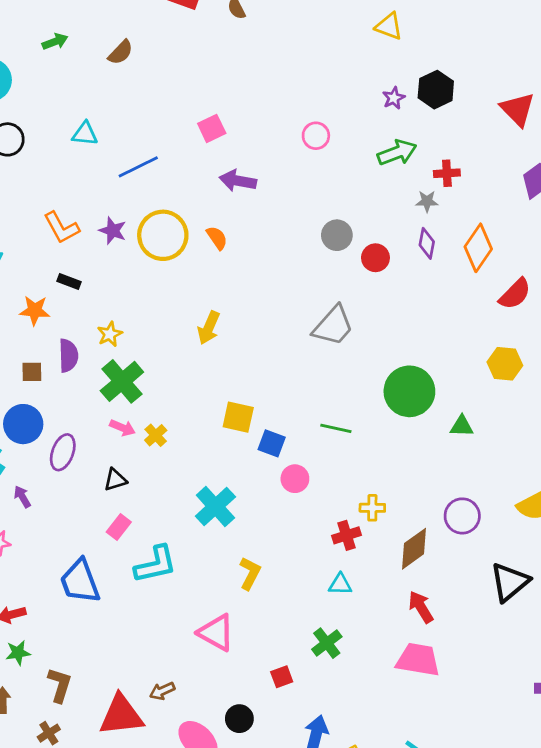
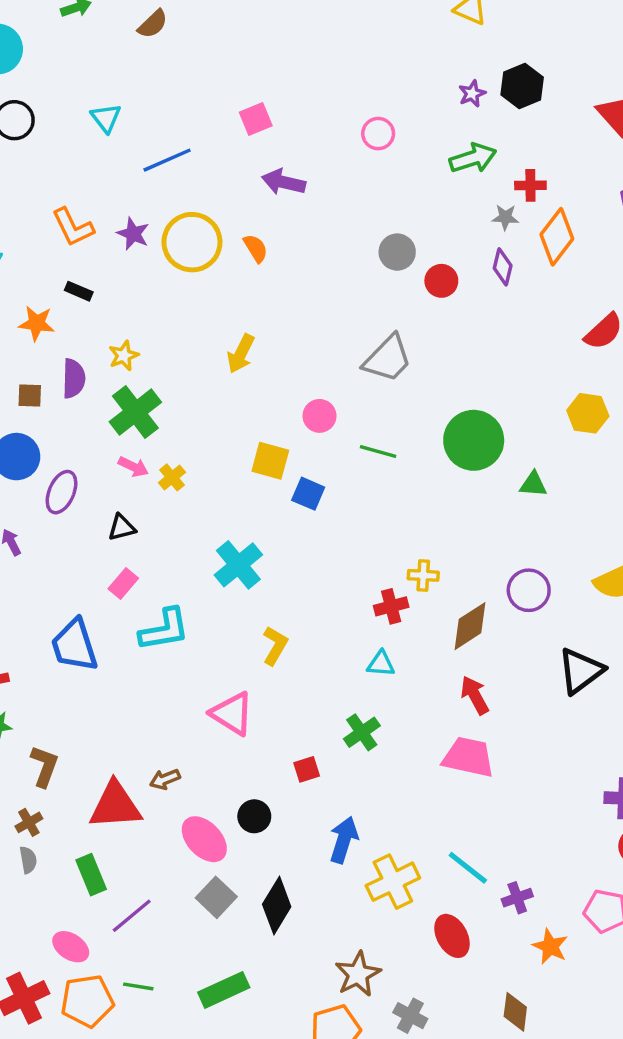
cyan triangle: (85, 134) -> (106, 118), turned 44
orange diamond: (478, 248) -> (557, 237), moved
green line: (336, 428) -> (378, 452), moved
pink circle: (295, 479) -> (319, 416), moved

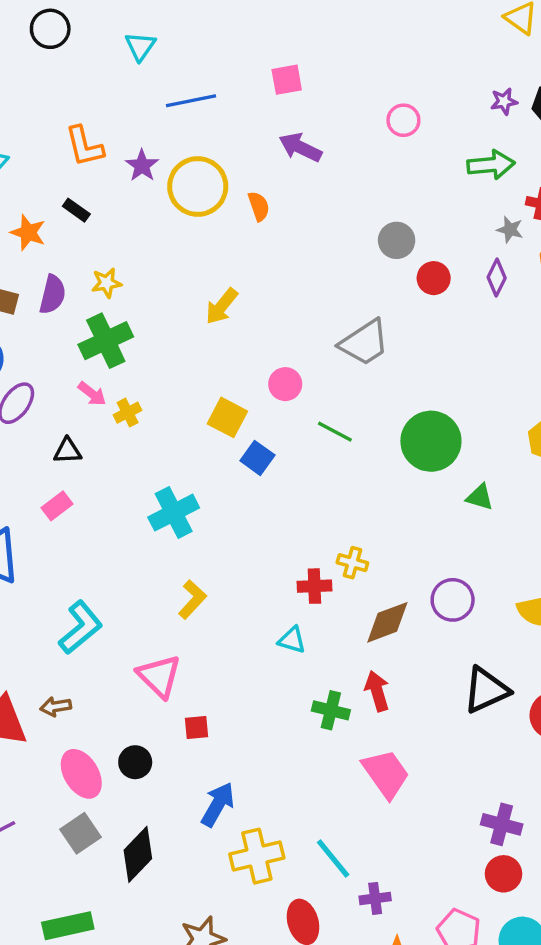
cyan L-shape: (164, 630) -> (81, 627), moved, turned -42
pink triangle: (232, 714) -> (159, 676), moved
green cross: (362, 732) -> (331, 710), moved, turned 36
pink trapezoid: (468, 757) -> (386, 774), moved, turned 30

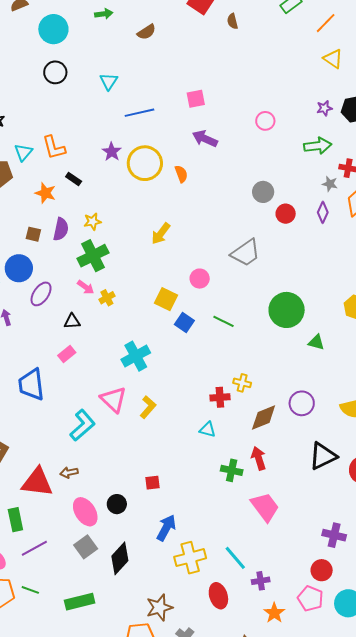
orange L-shape: (84, 146) -> (54, 147), moved
green line: (335, 432) -> (224, 321), moved
pink triangle: (159, 676) -> (113, 400), moved
red circle: (503, 874) -> (322, 570), moved

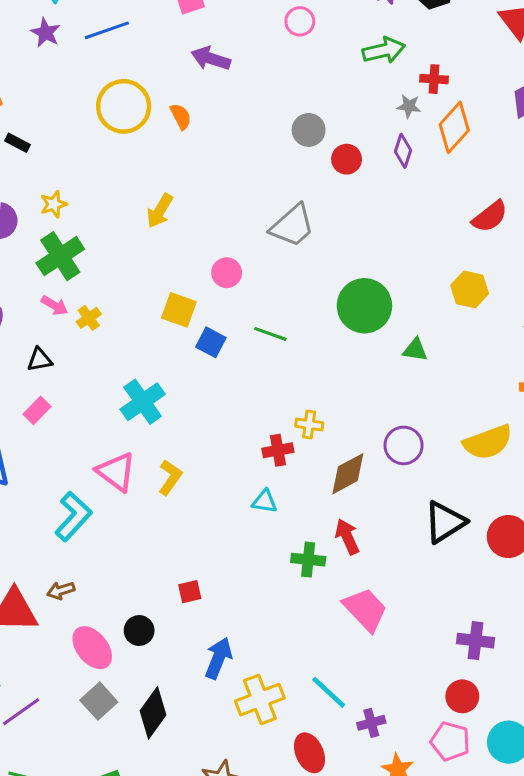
purple star: (112, 152) -> (46, 33), moved

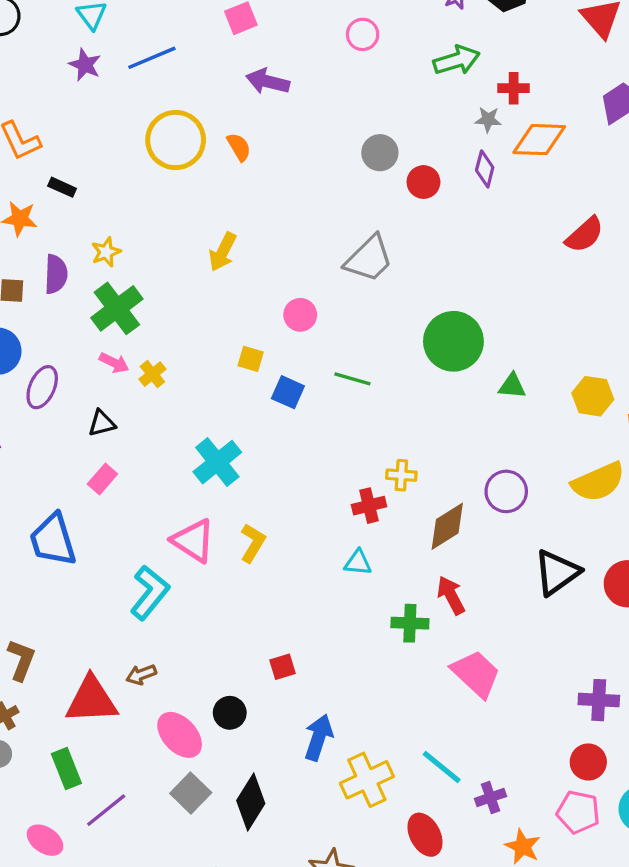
orange diamond: (454, 127) -> (539, 140), turned 54
yellow hexagon: (470, 289) -> (593, 396), moved
yellow square: (179, 310) -> (251, 359), size x0.7

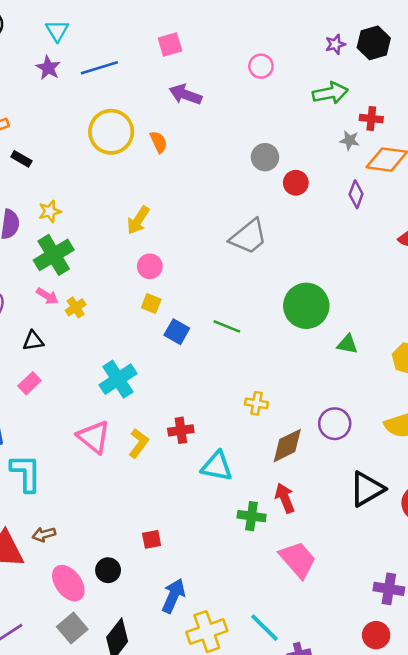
purple diamond: (485, 169) -> (356, 194), moved
pink circle: (300, 315) -> (150, 266), moved
red cross: (369, 506) -> (181, 430), moved
cyan triangle: (358, 563) -> (217, 466), size x1.5
cyan L-shape: (150, 593) -> (26, 473), moved, turned -45

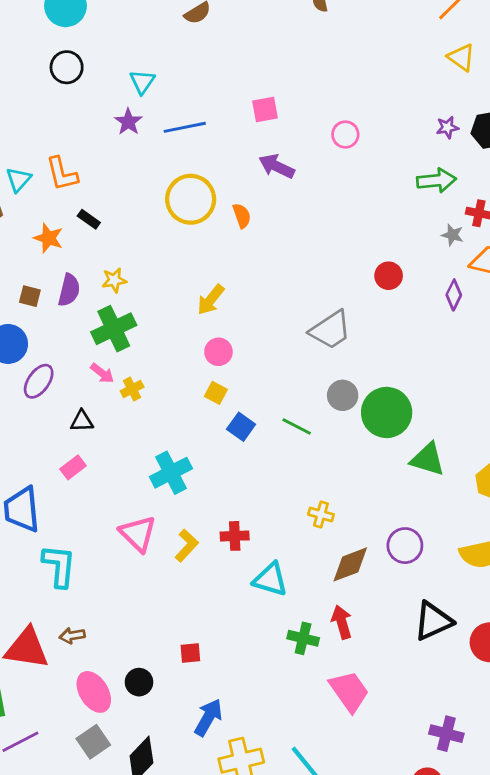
pink circle: (261, 66) -> (345, 135), moved
gray circle: (265, 157) -> (343, 395), moved
green triangle: (347, 344) -> (428, 459), size x1.5

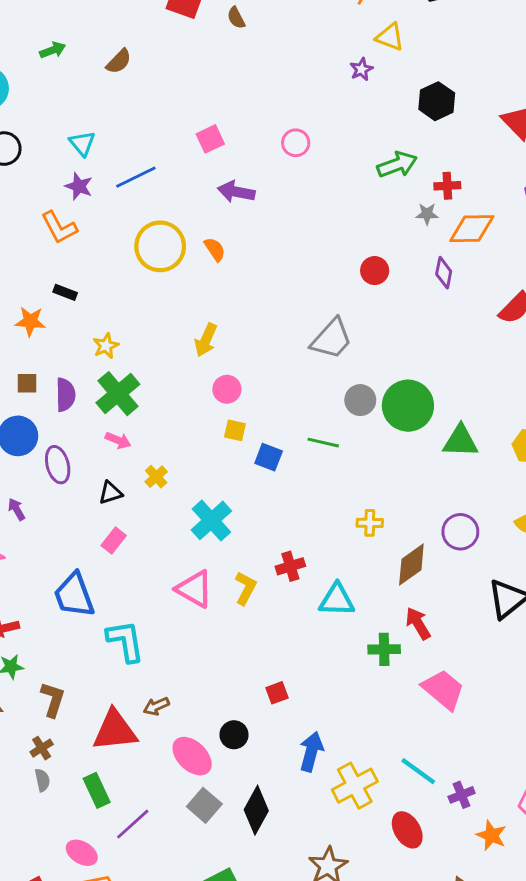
purple star: (447, 127) -> (361, 69), moved
orange L-shape: (62, 174) -> (59, 227), moved
purple semicircle: (69, 290) -> (65, 395), moved
purple ellipse: (39, 381) -> (58, 465), turned -36
yellow cross: (132, 389) -> (156, 477), moved

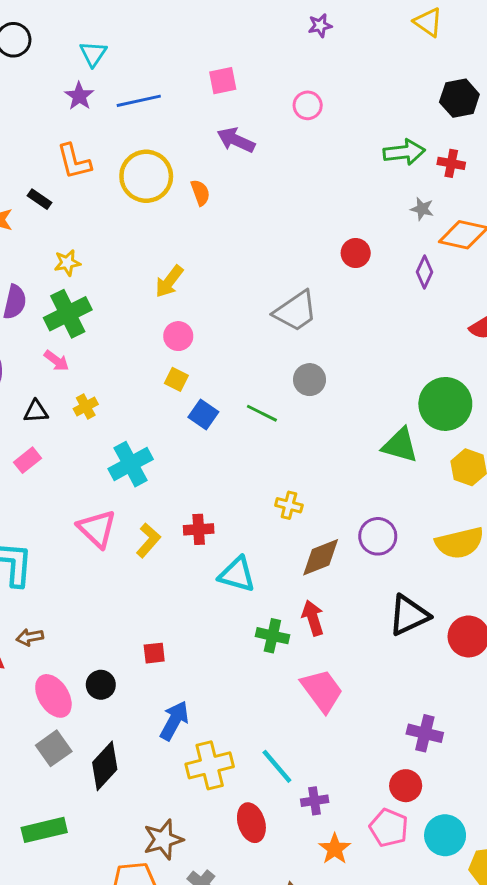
purple star: (361, 69) -> (320, 26), moved
red cross: (447, 186) -> (451, 163), moved
orange L-shape: (59, 227) -> (74, 161), moved
green circle: (408, 406) -> (445, 404), moved

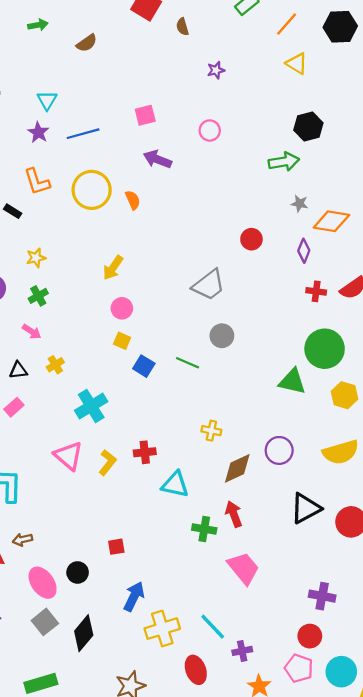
black hexagon: (459, 98) -> (308, 127), moved
red cross: (451, 163) -> (316, 291), moved
green cross: (68, 314) -> (38, 296), size x0.6

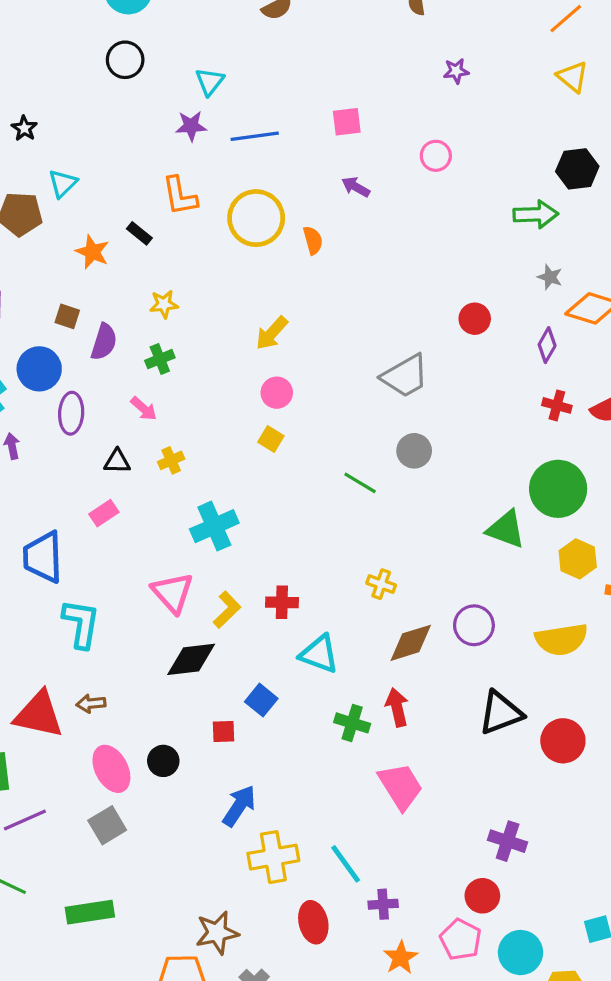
purple star: (38, 132) -> (191, 126), turned 30
purple arrow: (157, 159) -> (356, 187), size x0.7
blue square: (144, 366) -> (261, 700), moved
black diamond: (84, 633) -> (191, 659), moved, turned 36

